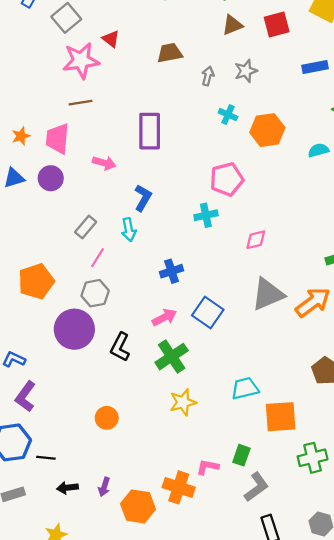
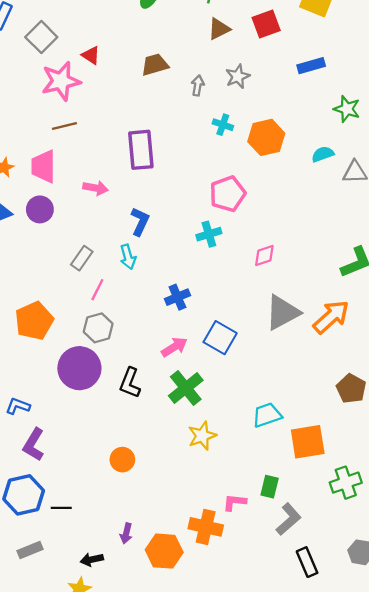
black arrow: (67, 488) -> (92, 560), moved

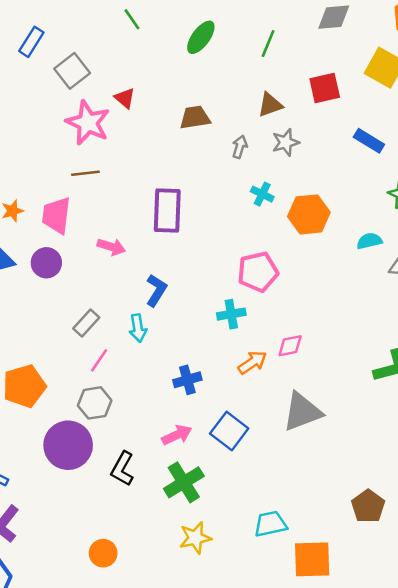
brown triangle: (219, 29) -> (270, 105), moved
blue rectangle: (311, 66) -> (369, 141), turned 40
pink star: (61, 81) -> (88, 123), turned 30
orange arrow: (331, 317) -> (252, 362), moved, size x0.7

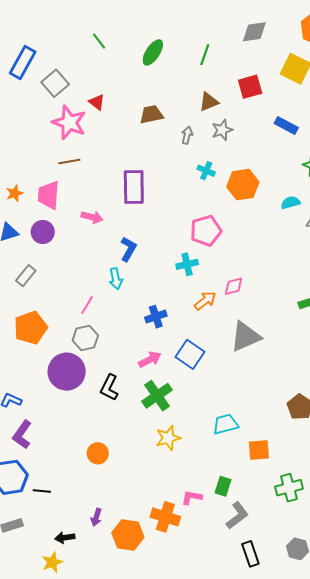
blue rectangle: (31, 42) -> (23, 62), size x1.4
gray rectangle: (86, 323) -> (26, 276), moved
orange square: (312, 559) -> (259, 450), size x0.7

